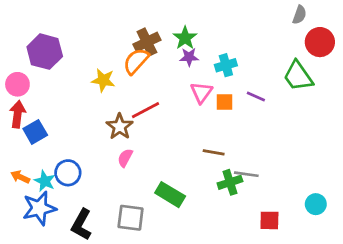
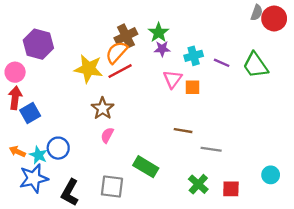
red circle: (320, 42) -> (274, 18), moved
yellow star: (103, 80) -> (89, 69), size x1.4
purple line: (256, 97) -> (222, 63), moved
red line: (146, 110) -> (120, 71), moved
green cross: (230, 182) -> (198, 184), moved, turned -30

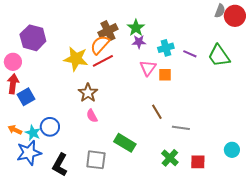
brown line: (183, 131) -> (157, 112), turned 49
pink semicircle: (107, 135) -> (92, 116), turned -56

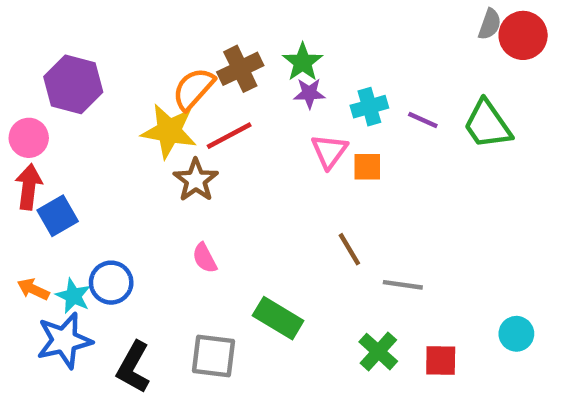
orange semicircle: (100, 45) -> (194, 89), moved
brown star: (88, 93) -> (196, 180), moved

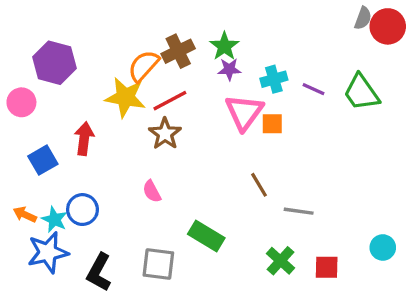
pink triangle: (329, 151) -> (244, 112), size x1.4
brown star: (196, 180) -> (165, 134), moved
red arrow: (29, 187) -> (84, 139), moved

